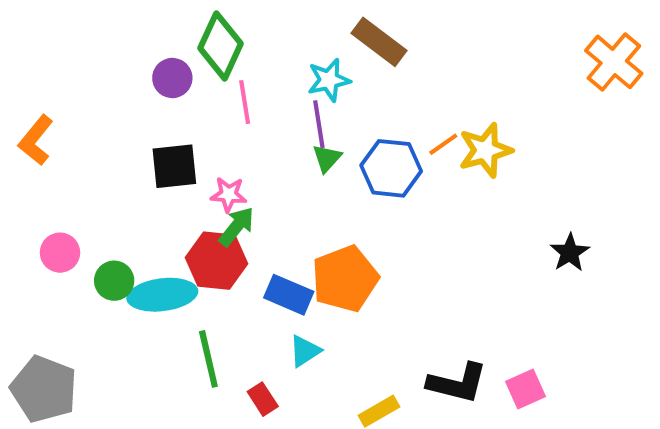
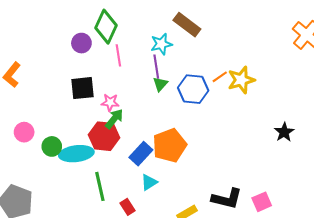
blue rectangle: (289, 295) -> (141, 154), turned -70

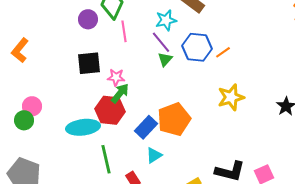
purple line: (156, 67) -> (161, 42), turned -30
yellow star: (241, 80) -> (231, 97), moved
blue hexagon: (193, 89) -> (197, 47), moved
green circle: (52, 146) -> (24, 120), moved

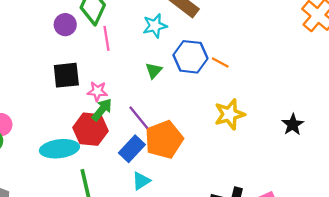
purple line: (161, 42) -> (139, 118), moved
orange line: (223, 52) -> (220, 63), turned 63

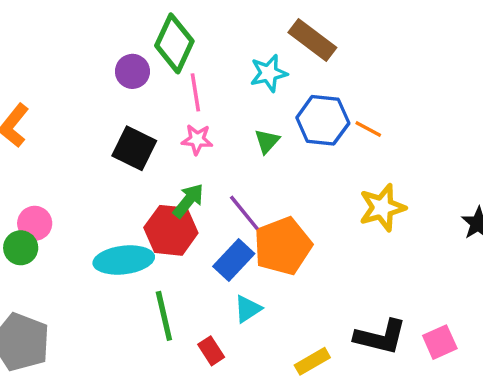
black square: (66, 75) -> (134, 148), turned 32
pink star: (97, 91) -> (197, 139), moved

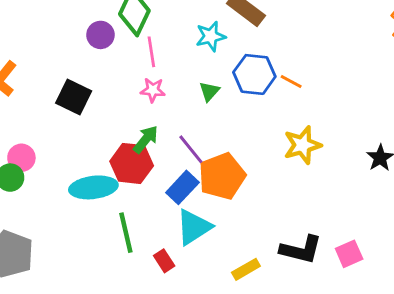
black square: (134, 148) -> (74, 97), moved
cyan triangle: (248, 309) -> (194, 227), size x1.6

